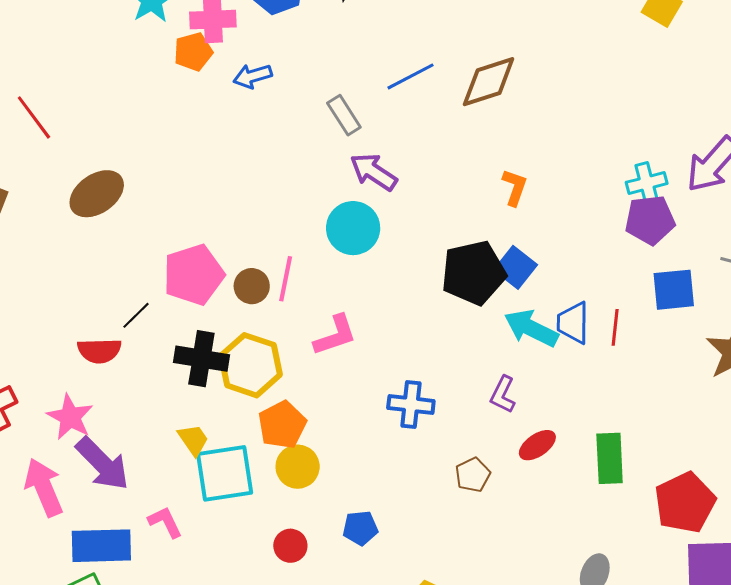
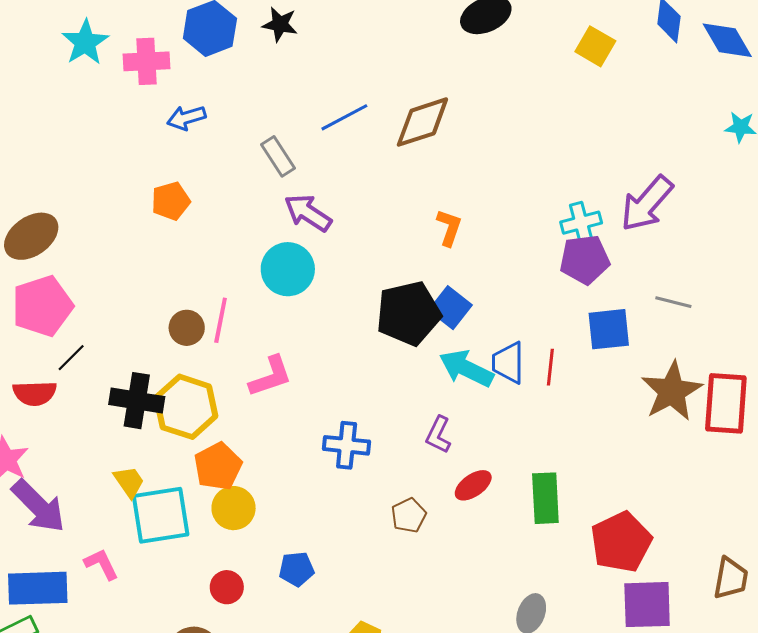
orange pentagon: (193, 52) -> (171, 201), moved
pink pentagon: (194, 275) -> (42, 306), moved

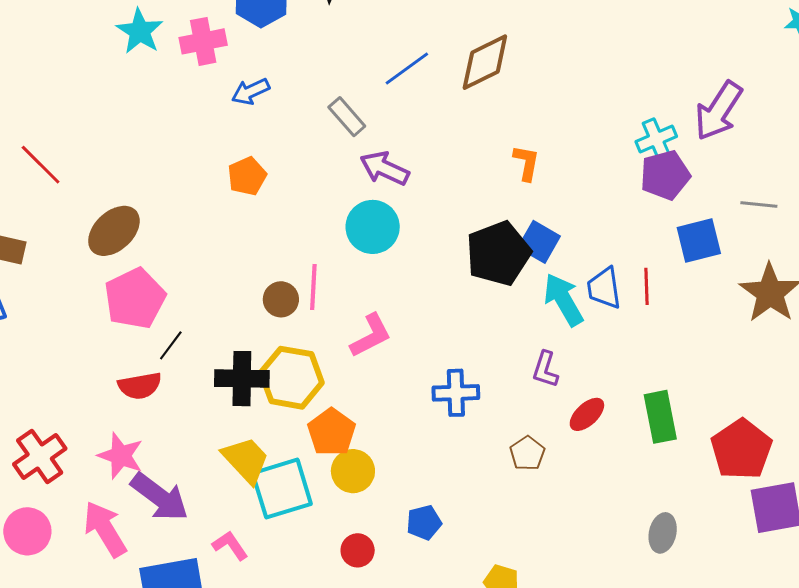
cyan arrow: (466, 368) -> (563, 300), turned 42
yellow trapezoid: (129, 482) -> (246, 460), size x1.5

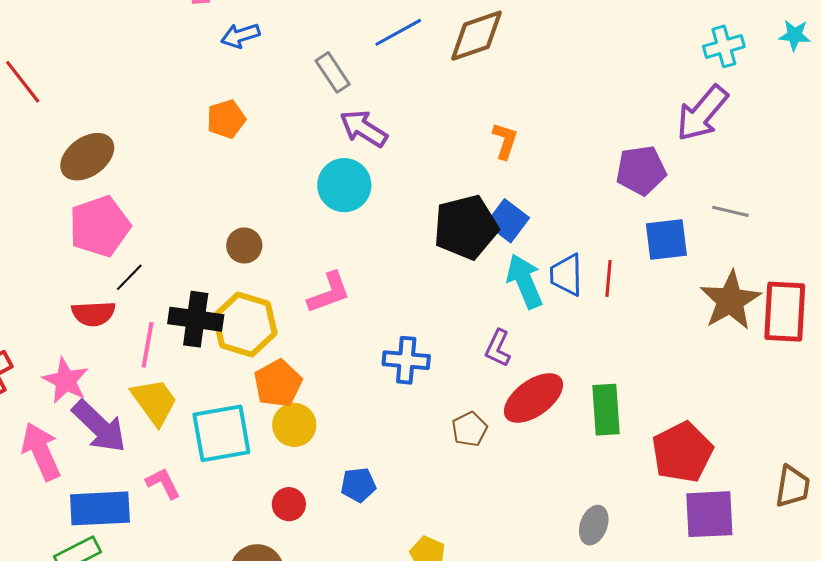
cyan cross: (656, 139) -> (724, 46), moved
pink line: (313, 287) -> (148, 345), moved
red ellipse: (587, 414) -> (533, 398), size x1.6
yellow trapezoid: (246, 460) -> (154, 402), moved

